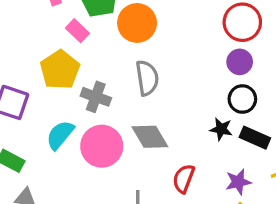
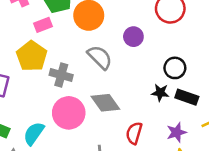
pink rectangle: (77, 31) -> (43, 25), turned -60
purple circle: (240, 62) -> (133, 37), moved
gray semicircle: (147, 78) -> (100, 57), turned -32
cyan semicircle: (60, 135) -> (34, 133), moved

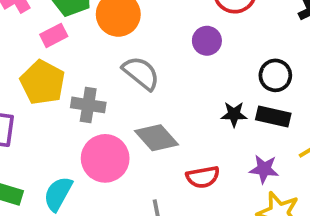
purple circle: (133, 37) -> (207, 41), moved
black circle: (175, 68) -> (275, 75), moved
purple star: (177, 132) -> (264, 169), turned 30
red semicircle: (134, 133) -> (203, 177), turned -110

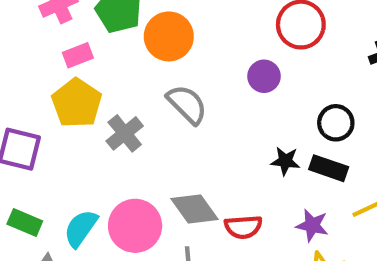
pink rectangle: (54, 35) -> (78, 55), moved
gray cross: (88, 105) -> (125, 133), turned 36
gray diamond: (157, 138) -> (195, 209), moved
pink circle: (105, 158) -> (135, 226), moved

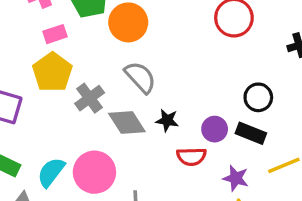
purple circle: (264, 76) -> (215, 129), moved
black star: (285, 161) -> (167, 120), moved
gray diamond: (195, 209) -> (127, 122), moved
red semicircle: (243, 227) -> (191, 157), moved

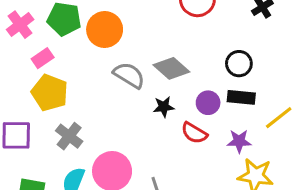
gray cross: (90, 98) -> (69, 136), moved
gray diamond: (127, 122) -> (171, 68), moved
red semicircle: (191, 157) -> (194, 133), turned 48

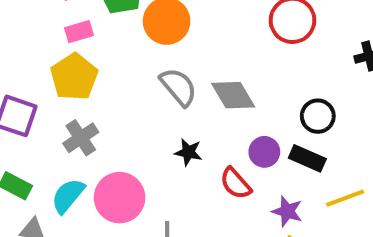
black star: (164, 107) -> (188, 152), moved

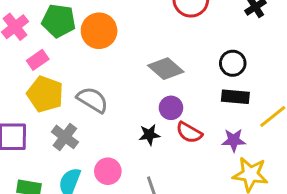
gray semicircle: (178, 87) -> (92, 100), moved
black star: (188, 152) -> (149, 135), moved
purple circle: (264, 152) -> (171, 108), moved
pink circle: (120, 198) -> (108, 171), size x0.7

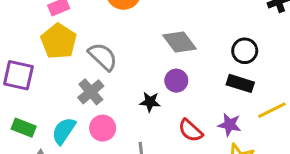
red semicircle: (189, 132) -> (191, 130), moved
gray cross: (65, 137) -> (91, 92), moved

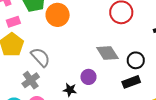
gray diamond: (179, 42) -> (107, 53), moved
black rectangle: (240, 83) -> (131, 82), turned -42

